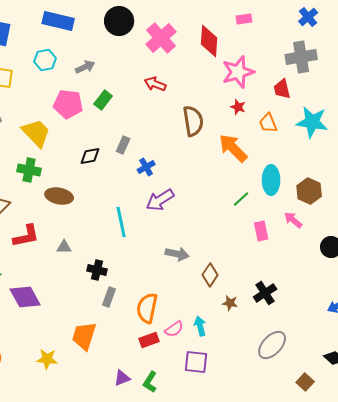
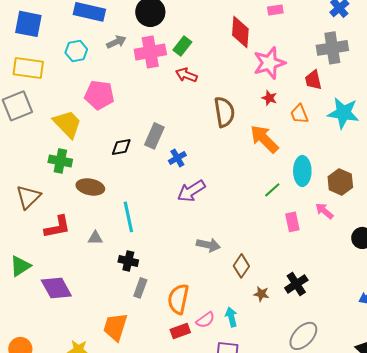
pink cross: (161, 38) -> (150, 52), moved, turned 32
gray arrow: (85, 67) -> (116, 42), moved
green rectangle: (103, 100) -> (182, 46), moved
gray rectangle: (123, 145) -> (154, 136), size x1.4
cyan line: (121, 222) -> (128, 217), moved

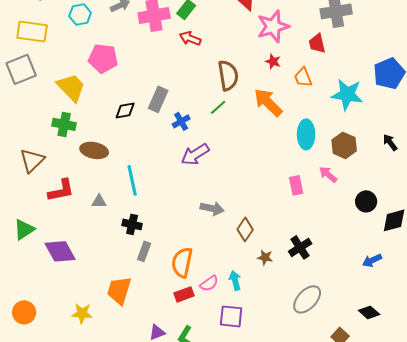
cyan star: (343, 113) -> (347, 94), moved
green line: (272, 190) -> (218, 107), moved

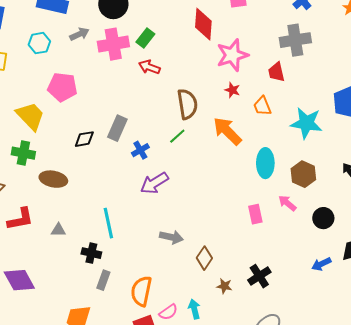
cyan line: (132, 180) -> (108, 223), moved
black circle: (366, 201) -> (323, 218), moved
blue arrow: (372, 260) -> (321, 264), moved

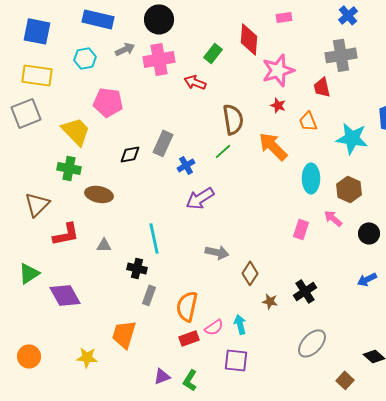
green rectangle: (145, 38) -> (213, 53), moved
pink rectangle: (255, 214) -> (301, 229), turned 30

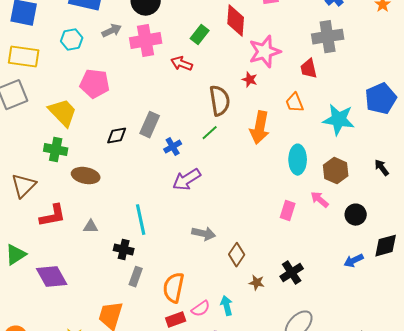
red star: (278, 105) -> (250, 80), moved
orange arrow: (273, 146) -> (260, 128), turned -124

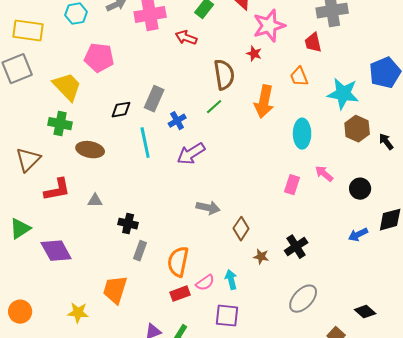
brown hexagon: (336, 171) -> (357, 129), moved
cyan line: (141, 220) -> (145, 143), moved

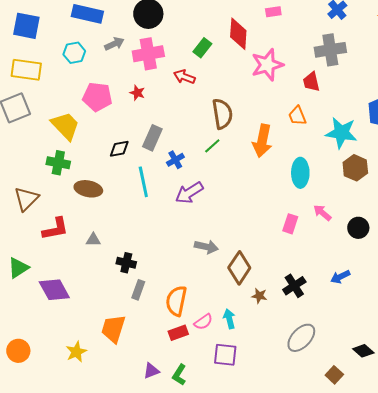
red star: (254, 54) -> (137, 93), moved
brown diamond: (241, 229) -> (239, 268), size x1.4
blue arrow: (358, 235) -> (340, 277), moved
yellow star: (78, 313) -> (76, 352), turned -30

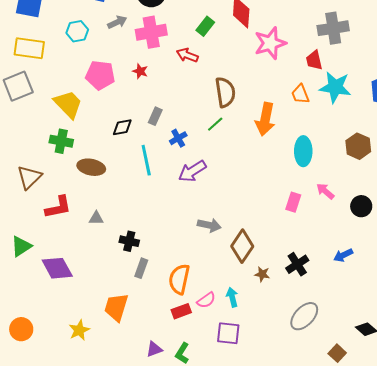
cyan star: (341, 133) -> (335, 87), moved
gray rectangle: (152, 138) -> (155, 116), size x0.7

